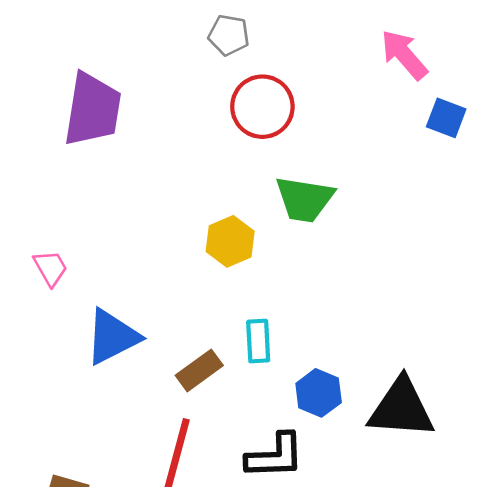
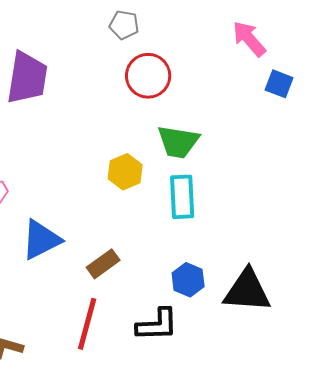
cyan rectangle: (258, 341) -> (182, 197), moved, size x1.4

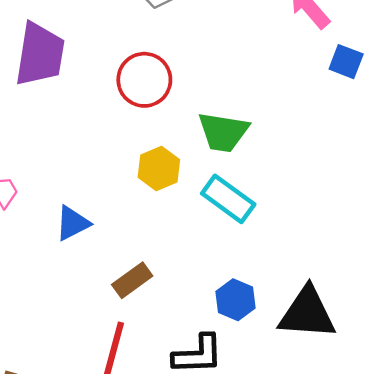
red circle: (148, 76) -> (144, 80), moved
cyan rectangle: (182, 197) -> (228, 199), turned -51
blue triangle: (41, 240) -> (73, 223), moved, size x0.7

